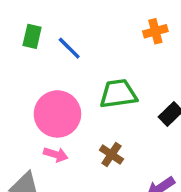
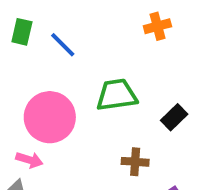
pink arrow: (56, 155) -> (29, 160), moved
brown cross: (111, 155) -> (135, 162), moved, turned -30

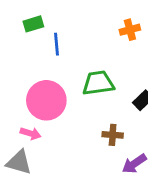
green rectangle: (22, 32) -> (33, 24), moved, turned 60
blue line: (63, 45) -> (56, 44), turned 40

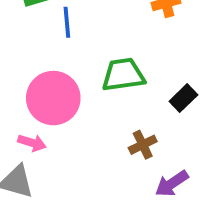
brown cross: (113, 135) -> (143, 145), turned -30

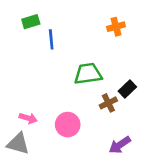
pink circle: (53, 98) -> (68, 125), moved, size x0.7
brown cross: (143, 145) -> (108, 103), moved

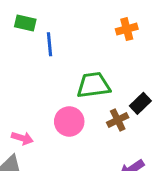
green rectangle: (31, 22) -> (25, 23), turned 30
pink circle: (68, 125) -> (69, 121), moved

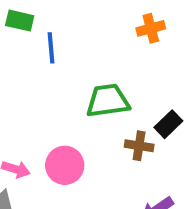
brown cross: (118, 120) -> (139, 146), turned 35
pink circle: (69, 121) -> (65, 165), moved

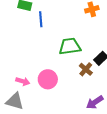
brown cross: (139, 146) -> (86, 69), turned 32

